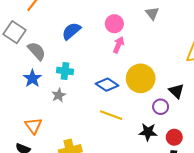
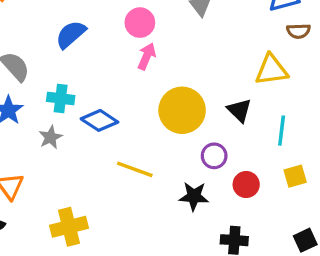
blue diamond: (107, 85) -> (99, 120), moved
black triangle: (176, 91) -> (239, 110), moved
red circle: (174, 137) -> (246, 185), moved

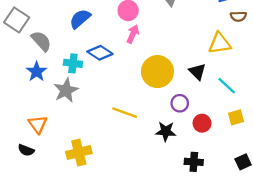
blue diamond: (99, 120) -> (100, 53), moved
cyan line: (282, 131) -> (227, 86), turned -54
gray star: (51, 137) -> (66, 90), size x1.5

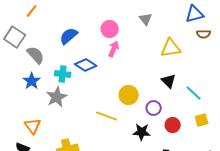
yellow triangle: (220, 43) -> (171, 48), moved
yellow circle: (157, 72) -> (129, 95), moved, size x0.7

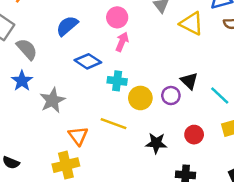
yellow triangle: (171, 48) -> (192, 23), moved, turned 35
cyan cross: (63, 74) -> (117, 81), moved
purple circle: (154, 108) -> (171, 96), moved
orange triangle: (33, 126) -> (78, 136), moved

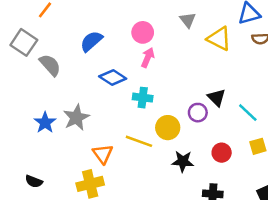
blue star: (22, 81) -> (45, 123), moved
yellow circle: (140, 98) -> (168, 128), moved

